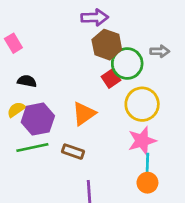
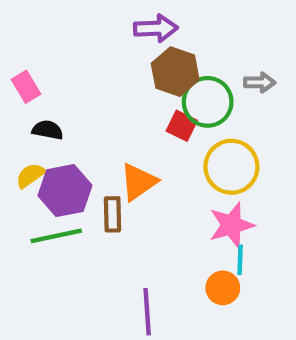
pink rectangle: (13, 43) -> (26, 87), moved
red square: (111, 78) -> (182, 126), turned -30
brown rectangle: (73, 152) -> (112, 214), moved, turned 70
orange circle: (147, 183) -> (223, 288), moved

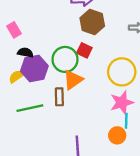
green circle: (208, 102) -> (65, 59), moved
red square: (182, 126) -> (84, 50), moved
purple hexagon: (65, 191) -> (34, 68), moved

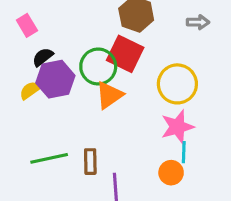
red square: (84, 50) -> (125, 54), size x1.6
black semicircle: (25, 53) -> (43, 57), turned -49
brown rectangle: (59, 97) -> (90, 162), moved
green line: (30, 108) -> (49, 158), moved

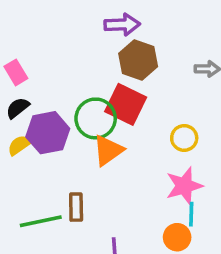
black semicircle: (43, 57) -> (18, 108), moved
yellow circle: (177, 84) -> (184, 138), size x0.6
brown rectangle: (90, 162) -> (76, 207), moved

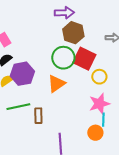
red square: (126, 104) -> (84, 59), moved
green circle: (96, 118) -> (63, 58), moved
green line: (41, 221) -> (18, 107), moved

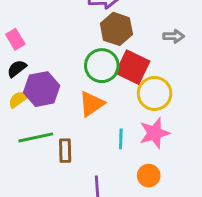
yellow circle: (99, 77) -> (155, 93), size x1.5
cyan line: (103, 120) -> (121, 139), moved

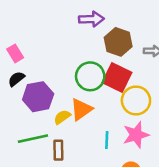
brown hexagon: (116, 29) -> (118, 42), moved
yellow semicircle: (18, 99) -> (62, 117), moved

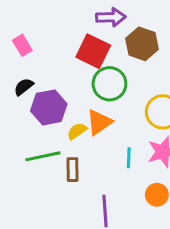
pink rectangle: (15, 53) -> (22, 45), moved
red square: (117, 78) -> (93, 51), moved

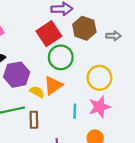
red square: (93, 51) -> (49, 34), turned 30
yellow semicircle: (77, 131) -> (37, 92), turned 64

